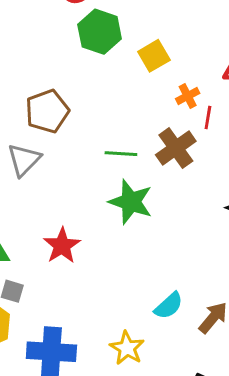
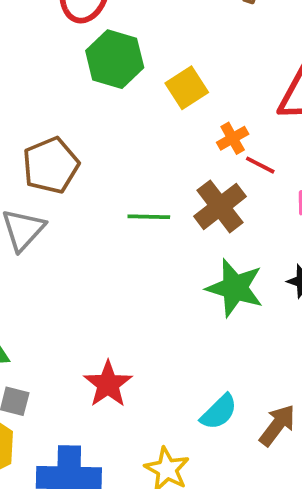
red line: (208, 117) -> (260, 165), turned -70
green star: (131, 202) -> (235, 288), moved
red star: (62, 246) -> (108, 384), moved

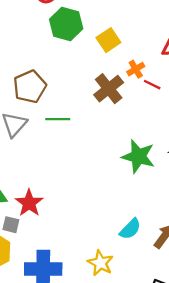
brown cross: (220, 206) -> (109, 89), moved
green line: (149, 217) -> (58, 119), moved
red star: (108, 384) -> (29, 203), moved

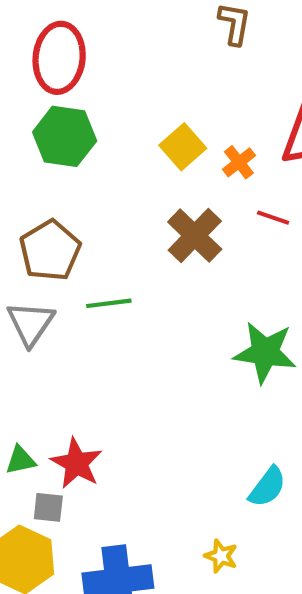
green hexagon: (66, 24) -> (65, 136), moved
orange cross: (136, 69) -> (239, 162), moved
yellow star: (100, 263) -> (221, 556), size x0.7

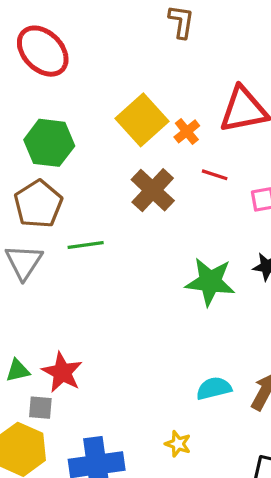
red ellipse: (59, 58) -> (43, 51), turned -50
green hexagon: (65, 136) -> (49, 143), moved
yellow square: (183, 147) -> (142, 120), size x1.4
cyan semicircle: (267, 487) -> (214, 388), turned -140

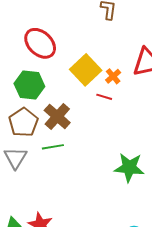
red ellipse: (43, 51) -> (40, 43), moved
red line: (215, 175) -> (104, 97), moved
brown cross: (153, 190) -> (57, 116), moved

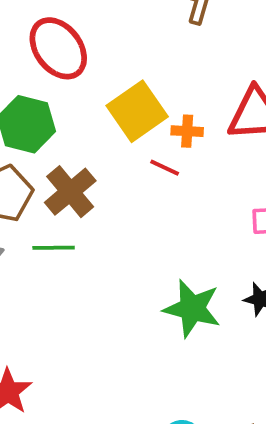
orange cross: (113, 76) -> (187, 131), turned 35

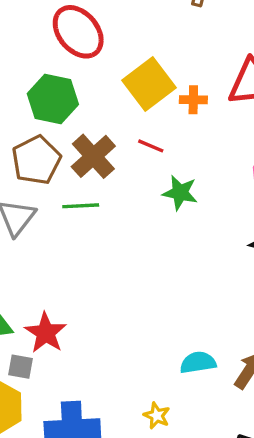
red line: (165, 168) -> (151, 146), moved
green star: (192, 308) -> (180, 193), moved, size x0.7

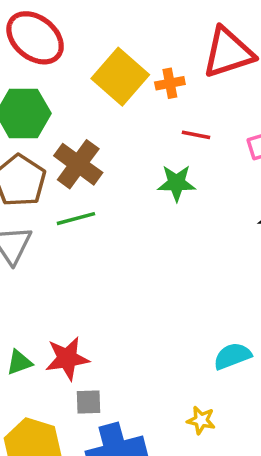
red line: (151, 146) -> (196, 135), moved
red star: (46, 333) -> (67, 358), turned -30
gray square: (20, 367) -> (88, 402), moved

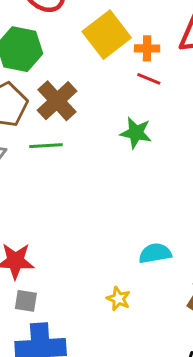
red line: (196, 135) -> (149, 79), moved
cyan semicircle: (232, 356) -> (155, 253), moved
yellow star: (201, 420) -> (118, 299), moved

